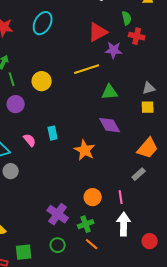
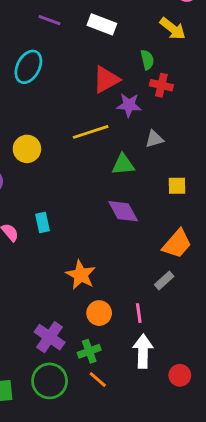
gray triangle: (149, 88) -> (154, 139), moved
orange star: (85, 150) -> (81, 275), moved
green circle: (58, 245) -> (50, 381), size x1.6

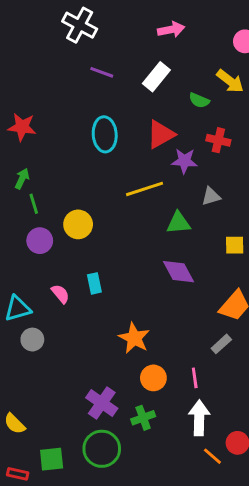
white rectangle: (102, 24) -> (156, 77), turned -72
green semicircle: (147, 60) -> (199, 100), moved, turned 126
cyan ellipse: (28, 67) -> (105, 134), moved, turned -32
yellow circle: (27, 149) -> (78, 224), moved
orange line: (98, 380) -> (212, 456), moved

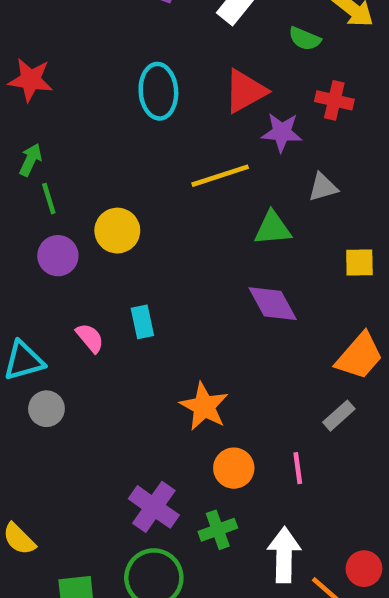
white arrow: (199, 418) -> (284, 555), moved

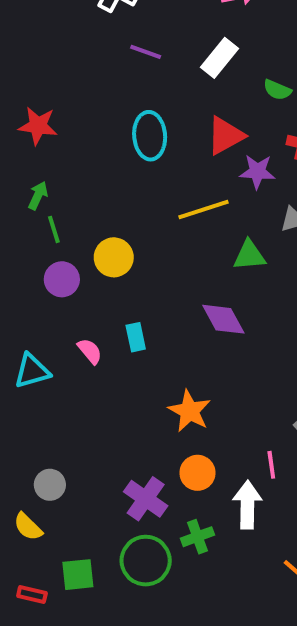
purple diamond: (273, 304) -> (223, 319), moved
gray circle: (46, 409) -> (50, 485), moved
orange circle: (234, 468) -> (197, 473), moved
green cross: (218, 530) -> (197, 537), moved
white arrow: (284, 555) -> (247, 505), moved

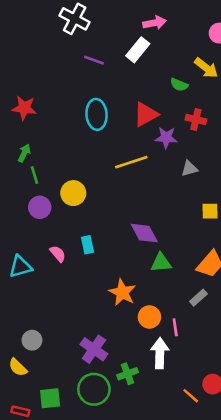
white rectangle: (219, 58) -> (138, 50), moved
green triangle: (249, 255) -> (161, 263), moved
orange circle: (197, 473) -> (149, 317), moved

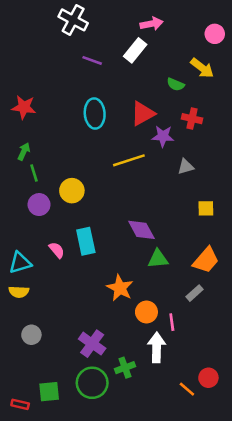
cyan rectangle: (87, 245) -> (86, 241), size x1.5
yellow semicircle: (18, 367) -> (19, 292), moved, turned -42

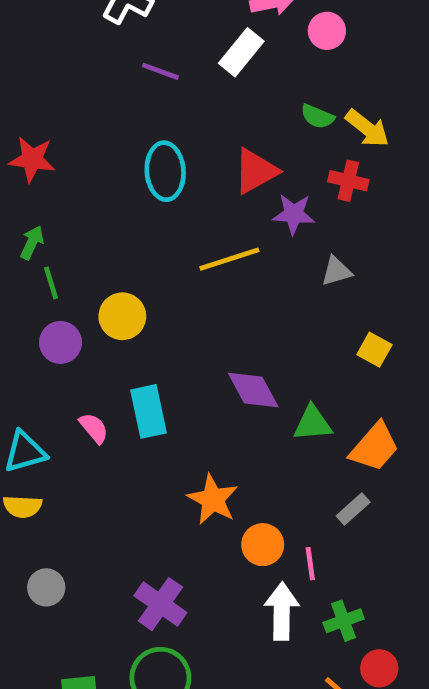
pink circle: (215, 34) -> (327, 31), moved
yellow arrow: (202, 68) -> (367, 128), moved
yellow square: (206, 208) -> (374, 350), turned 30
green triangle: (158, 259) -> (313, 423), moved
green cross: (125, 368) -> (344, 621), moved

